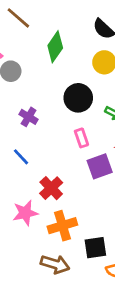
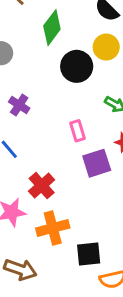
black circle: (78, 98) -> (77, 66), moved
brown arrow: (55, 264) -> (20, 270), moved

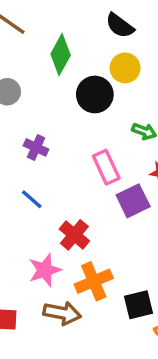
pink rectangle: (78, 131) -> (106, 167), size x1.4
brown arrow: (20, 270) -> (62, 313), moved

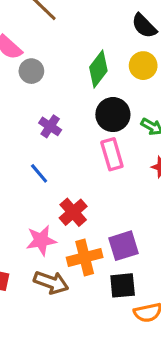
green diamond: (61, 55) -> (98, 69), moved
black circle: (95, 94) -> (113, 115), moved
purple square: (133, 201) -> (124, 246), moved

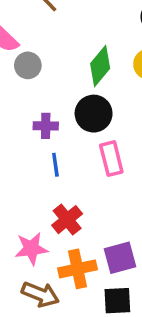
black circle: (113, 115) -> (94, 114), moved
purple cross: (50, 126) -> (46, 126), turned -35
blue line: (39, 173) -> (55, 165), moved, turned 30

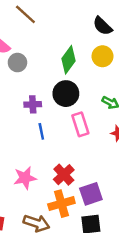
red cross: (67, 220) -> (64, 175), moved
pink star: (31, 249) -> (25, 178), moved

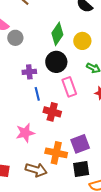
yellow circle: (102, 56) -> (82, 41), moved
red cross: (64, 175) -> (52, 112), moved, turned -30
orange cross: (61, 204) -> (56, 153), turned 30

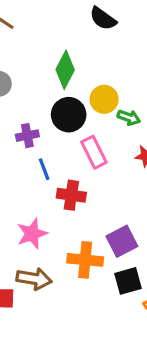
yellow circle: (82, 41) -> (104, 99), moved
brown arrow: (36, 170) -> (34, 279), moved

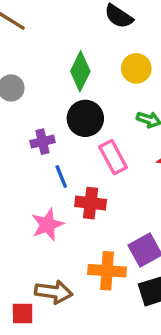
yellow circle: (104, 99) -> (136, 68), moved
pink star: (32, 234) -> (47, 225), moved

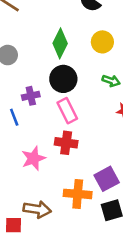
pink rectangle: (113, 157) -> (67, 111), moved
blue line: (61, 176) -> (14, 117), moved

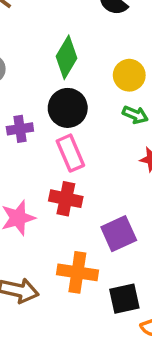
yellow circle: (102, 42) -> (129, 75), moved
purple square: (107, 179) -> (119, 234), moved

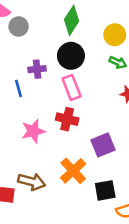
orange cross: (77, 272) -> (73, 171), turned 36

